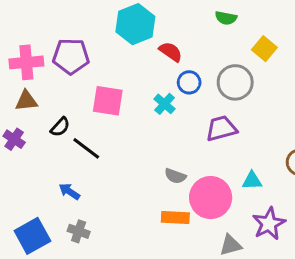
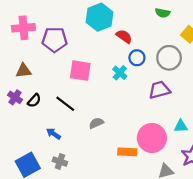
pink cross: (26, 62) -> (24, 28), moved
black semicircle: (60, 127) -> (34, 101), moved
gray semicircle: (175, 176) -> (96, 123), moved, turned 136

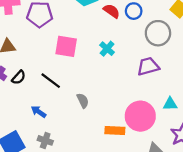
blue circle: (137, 58) -> (134, 11), moved
gray semicircle: (96, 123) -> (83, 101), turned 88

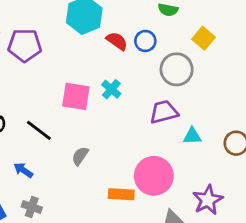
pink square: (66, 46) -> (76, 96), moved
gray semicircle: (83, 101) -> (80, 156), turned -120
cyan triangle: (170, 104) -> (192, 136), moved

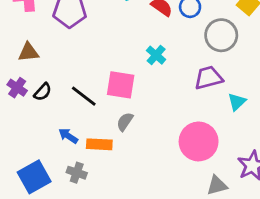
pink square: (76, 96) -> (121, 85), moved
cyan triangle: (192, 136) -> (237, 102), turned -42
orange rectangle: (121, 194) -> (99, 144), moved

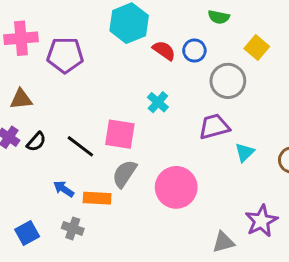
gray semicircle: (125, 122) -> (124, 174), size x1.4
pink circle: (199, 141) -> (176, 187), moved
blue square: (34, 177) -> (27, 233), size x0.7

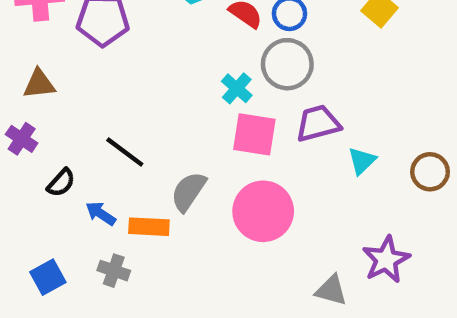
gray circle: (228, 81) -> (287, 64), moved
pink square: (120, 134) -> (254, 134), moved
black semicircle: (36, 142) -> (61, 183), moved
gray triangle: (223, 242) -> (331, 290), turned 30

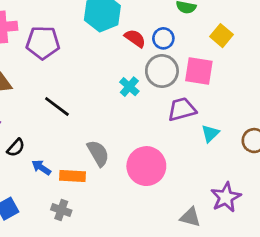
pink square: (254, 134) -> (199, 71), moved
black line: (125, 152) -> (57, 106), moved
gray semicircle: (188, 192) -> (98, 153), turned 116
gray cross: (114, 271) -> (61, 210), moved

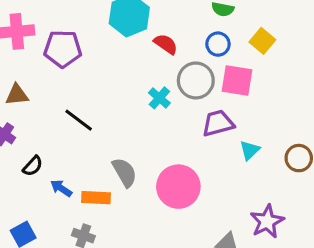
blue circle: (163, 38) -> (218, 44), moved

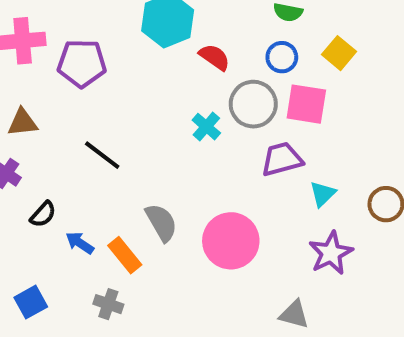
orange rectangle: (96, 198) -> (125, 255), turned 48
purple star: (267, 221) -> (331, 253), moved

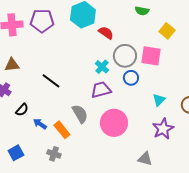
blue circle: (282, 57) -> (131, 78), moved
purple pentagon: (82, 63) -> (42, 21), moved
purple trapezoid: (282, 159) -> (101, 90), moved

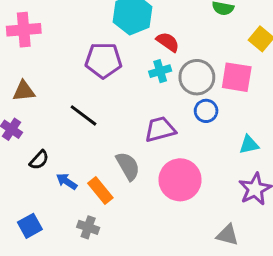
purple pentagon: (42, 21) -> (103, 60), moved
cyan cross: (102, 67) -> (160, 71), moved, turned 32
cyan triangle: (159, 100) -> (249, 145), turned 32

